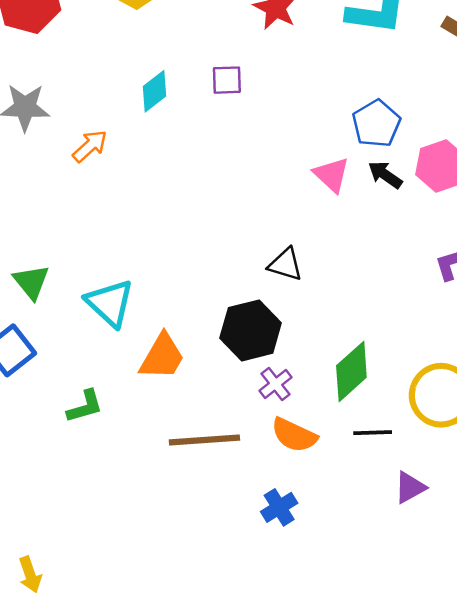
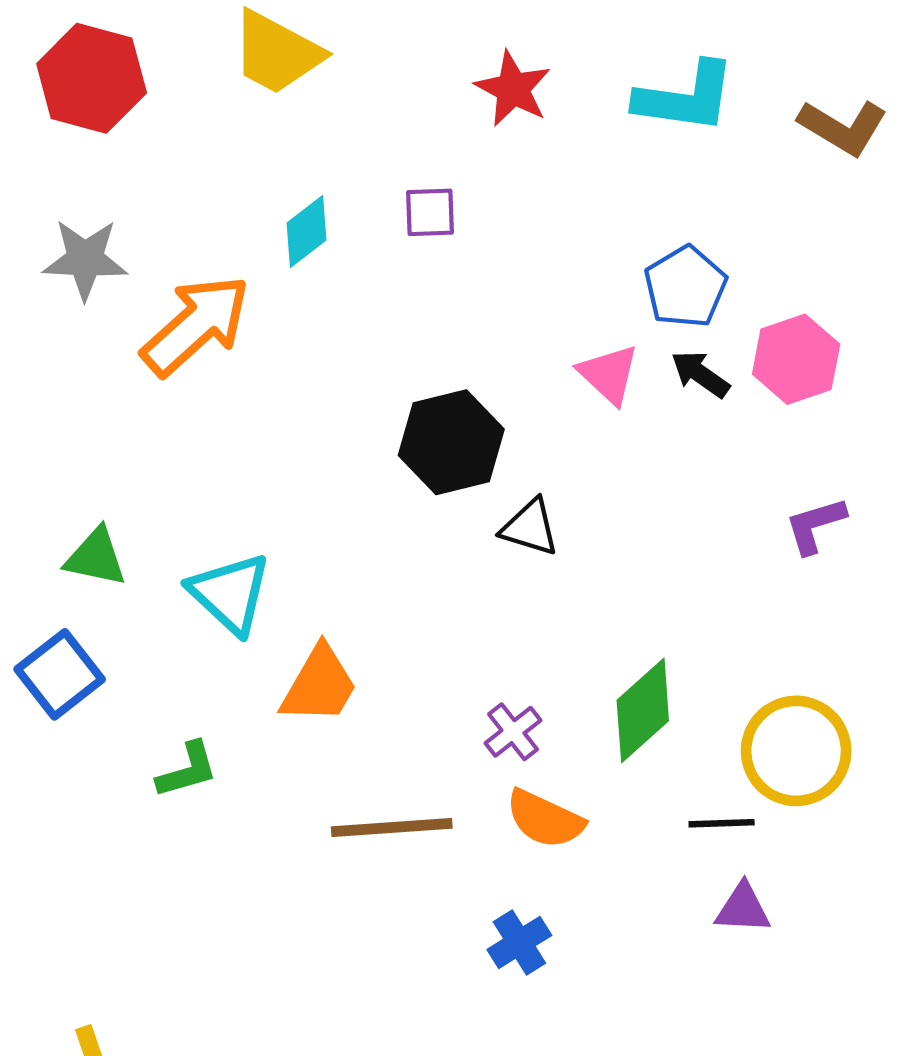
orange arrow: (90, 146) -> (196, 325), size x1.8
green triangle: (31, 282) -> (96, 557), turned -39
black hexagon: (251, 330) -> (451, 442), moved
black line: (373, 433) -> (722, 823), moved
purple triangle: (410, 487) -> (743, 908), turned 32

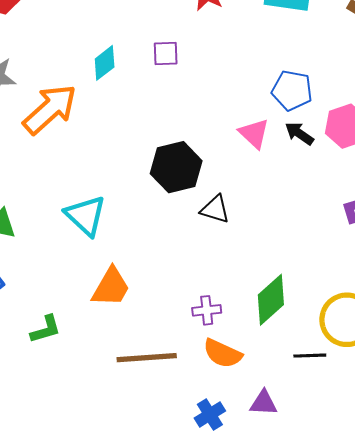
blue pentagon: (685, 287) -> (292, 90), turned -30
cyan triangle: (230, 593) -> (86, 216), moved
purple cross: (513, 732) -> (207, 310), turned 32
purple triangle: (743, 908) -> (264, 403), moved

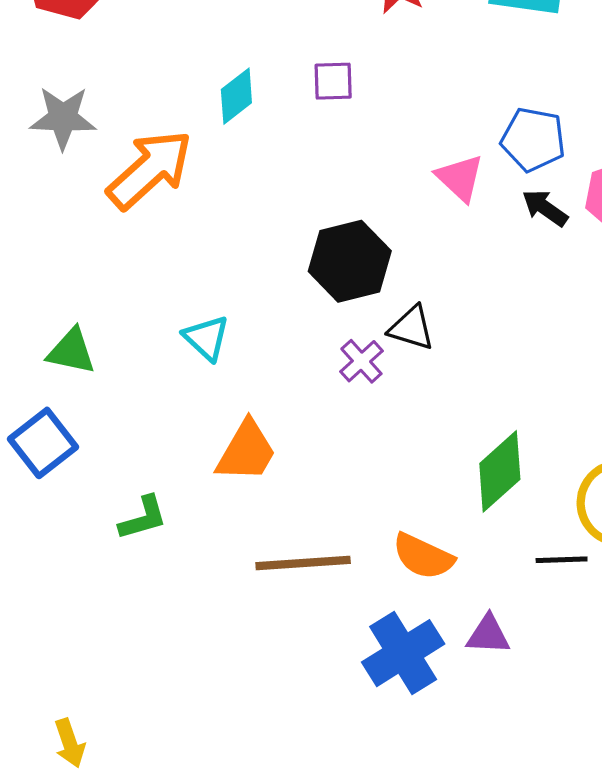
pink triangle: (254, 133) -> (460, 178), moved
cyan triangle: (86, 216) -> (206, 338), size x0.7
purple cross: (207, 310) -> (361, 361), moved, turned -36
blue cross: (210, 414) -> (403, 653), size x1.6

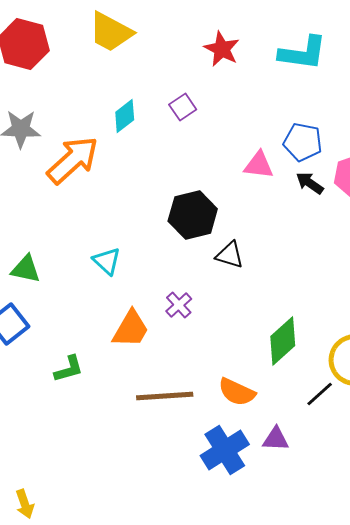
purple square: (333, 81) -> (183, 107), turned -32
pink triangle: (460, 178) -> (259, 165), turned -36
purple cross: (361, 361) -> (179, 305), moved
black line: (562, 560) -> (320, 394), turned -40

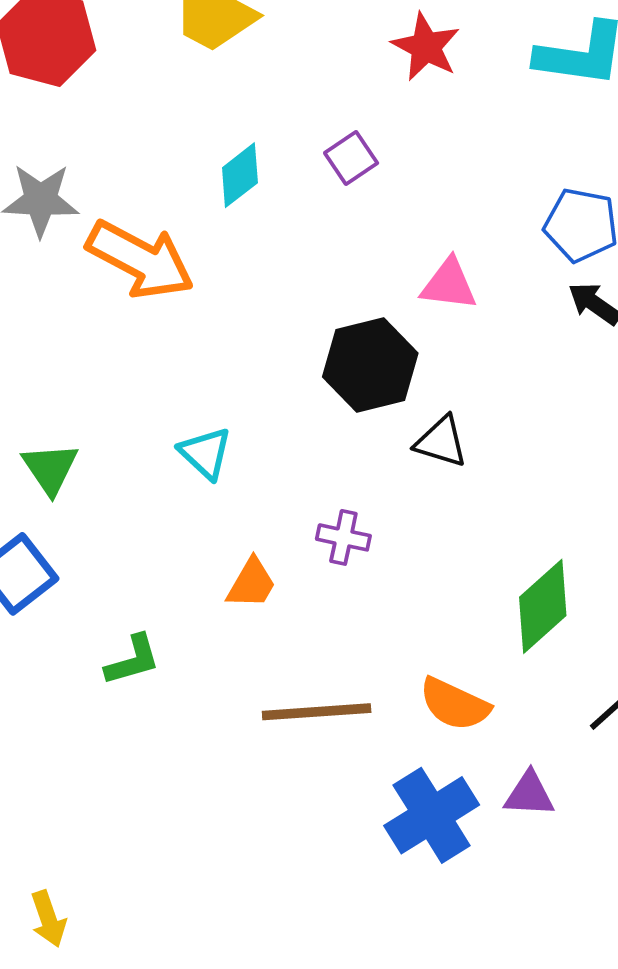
orange arrow: (73, 160) -> (140, 260), turned 70
pink triangle: (259, 165) -> (449, 284), moved
green triangle: (26, 269) -> (50, 468), turned 44
purple cross: (179, 305) -> (343, 537), turned -36
orange trapezoid: (131, 329) -> (251, 583), size x0.7

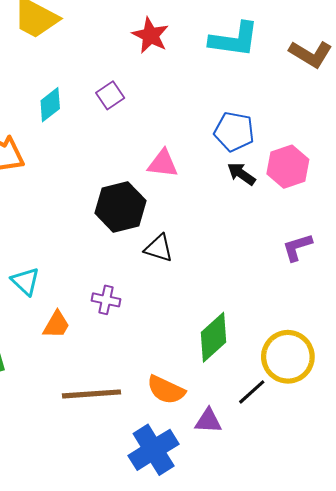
cyan triangle: (205, 453) -> (25, 281), moved
purple triangle: (529, 794) -> (208, 421), moved

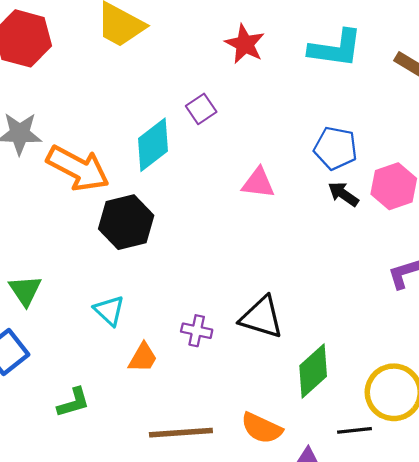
cyan diamond: (50, 105) -> (153, 145), moved, size x1.4
black hexagon: (120, 207) -> (126, 222), moved
black triangle: (159, 248) -> (262, 317), moved, size x1.4
black line: (252, 392) -> (355, 430), turned 36

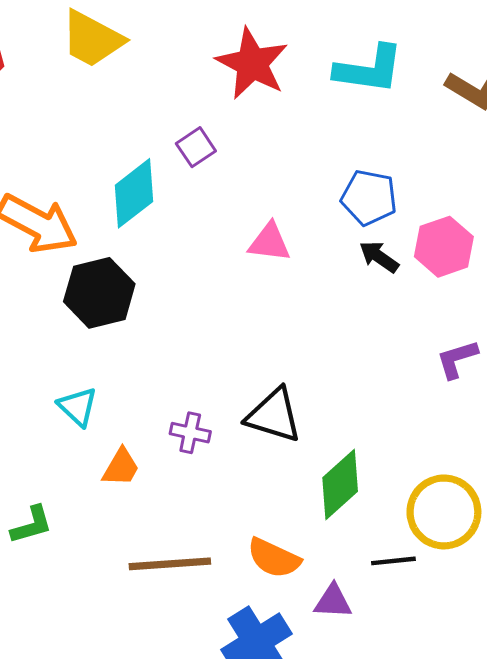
red star: (245, 44) -> (252, 64), size x1.4

